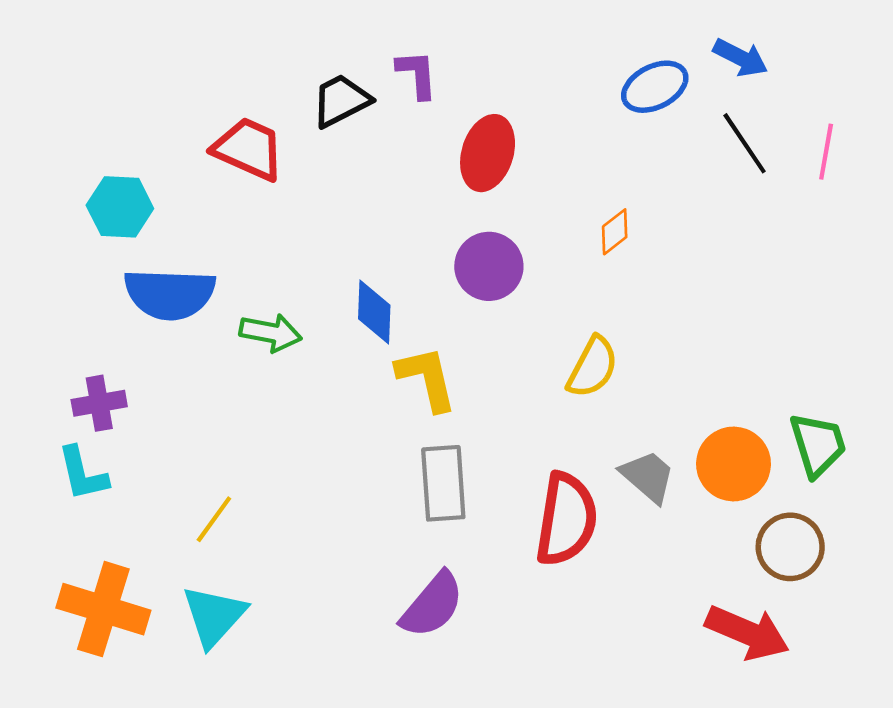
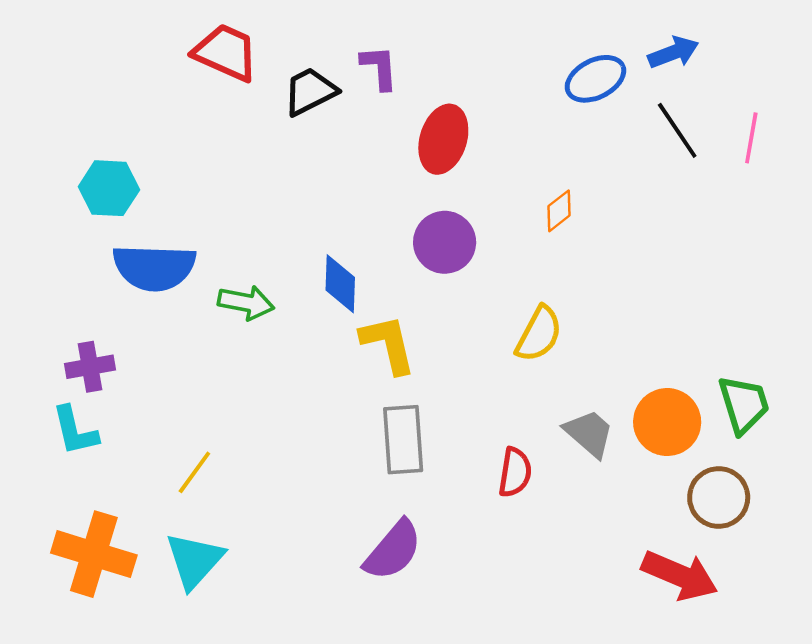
blue arrow: (740, 58) -> (673, 52), turned -48
red trapezoid: (248, 149) -> (226, 52), moved
red semicircle: (566, 519) -> (515, 472), size x0.6

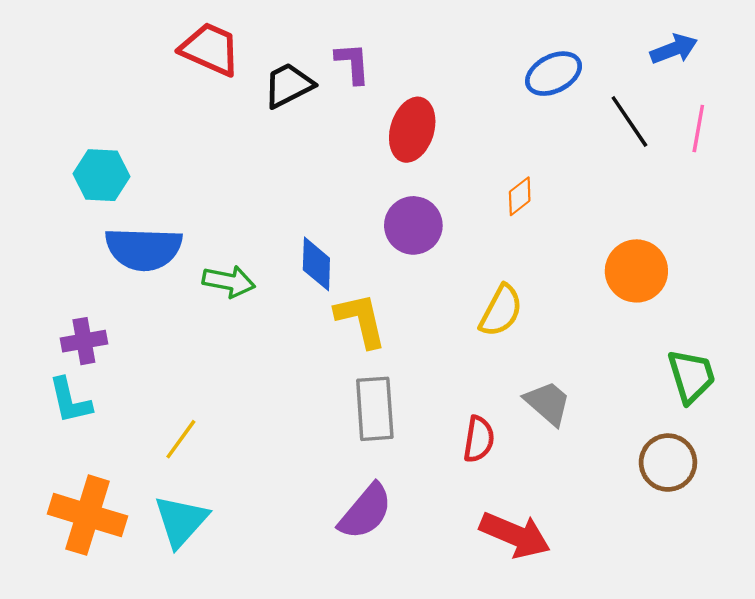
blue arrow: (673, 52) -> (674, 49), moved
orange circle: (667, 422) -> (636, 271), moved
red arrow: (680, 575) -> (515, 535), moved

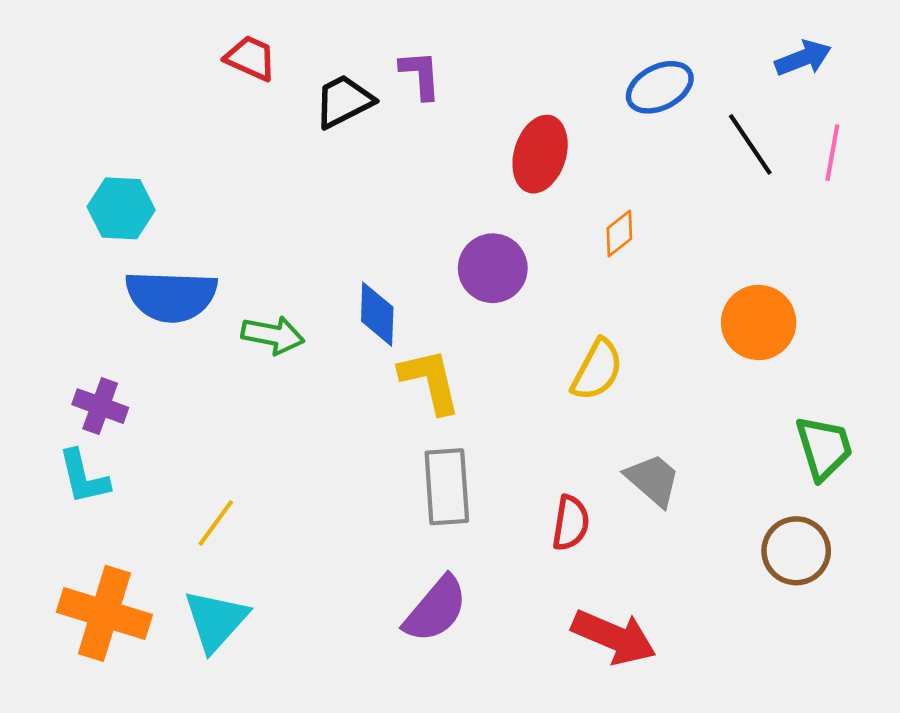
red trapezoid: (210, 49) -> (251, 58), size x0.7
red ellipse: (412, 130) -> (540, 154), moved
purple cross: (84, 341) -> (100, 406), turned 30

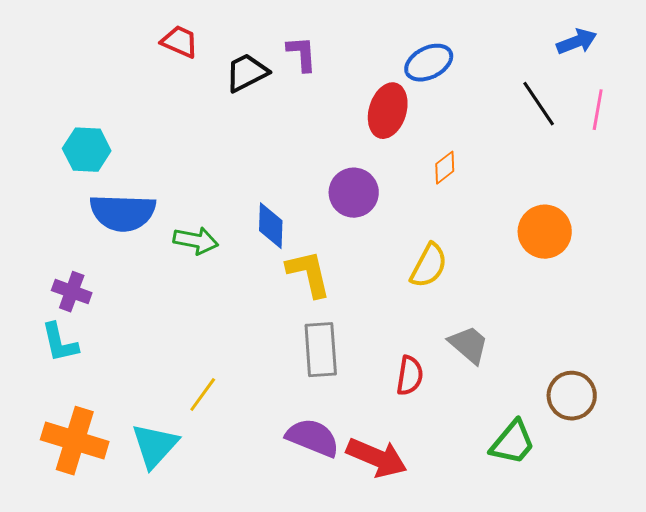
blue ellipse: (660, 87) -> (429, 63), moved
green trapezoid: (824, 448) -> (513, 443), moved, turned 57
yellow line: (216, 523) -> (203, 395), moved
purple semicircle: (436, 609) -> (313, 438), turned -108
red arrow: (614, 637) -> (377, 458), moved

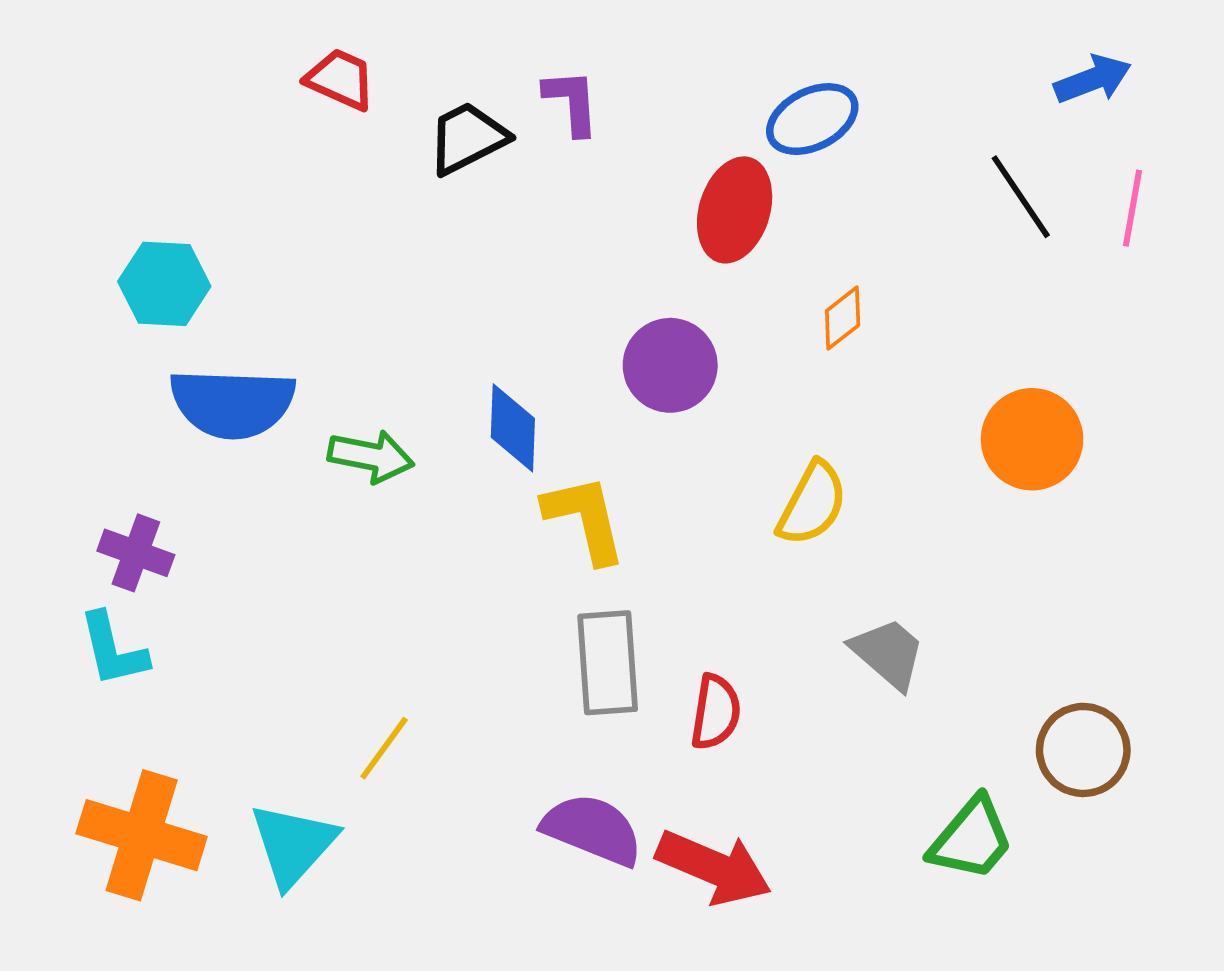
red semicircle: (410, 376) -> (716, 712), moved

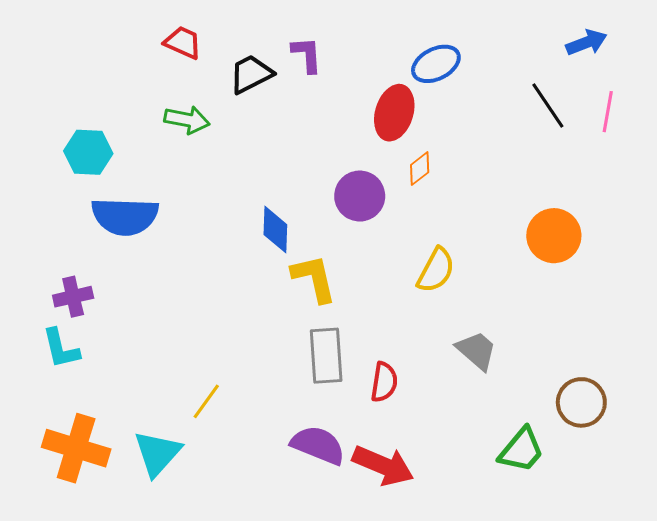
orange diamond: (843, 318) -> (420, 169), moved
green arrow: (371, 456) -> (187, 120), moved
purple cross: (136, 553) -> (73, 297), turned -33

